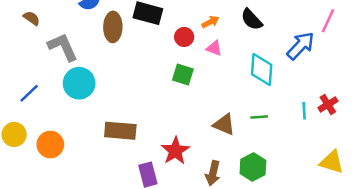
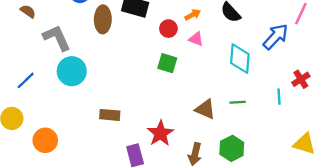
red cross: (328, 104) -> (301, 79), moved
brown rectangle: (120, 131) -> (110, 115), size x0.7
orange circle: (50, 144) -> (45, 140), moved

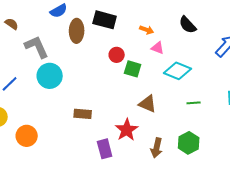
orange arrow: (193, 15) -> (147, 30), moved, turned 48
red circle: (168, 29) -> (117, 55), moved
cyan diamond: (240, 59) -> (178, 71), moved, turned -72
brown triangle: (205, 109) -> (148, 104), moved

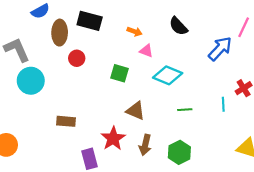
red circle: (117, 55) -> (77, 58), moved
brown arrow: (157, 148) -> (145, 145), moved

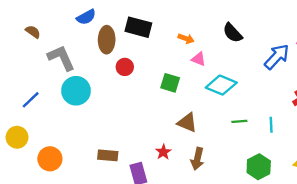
cyan line: (223, 104) -> (271, 125), moved
brown rectangle: (66, 121) -> (108, 155), moved
red star: (113, 138) -> (163, 152), size x0.6
green hexagon: (179, 152) -> (259, 167), moved

